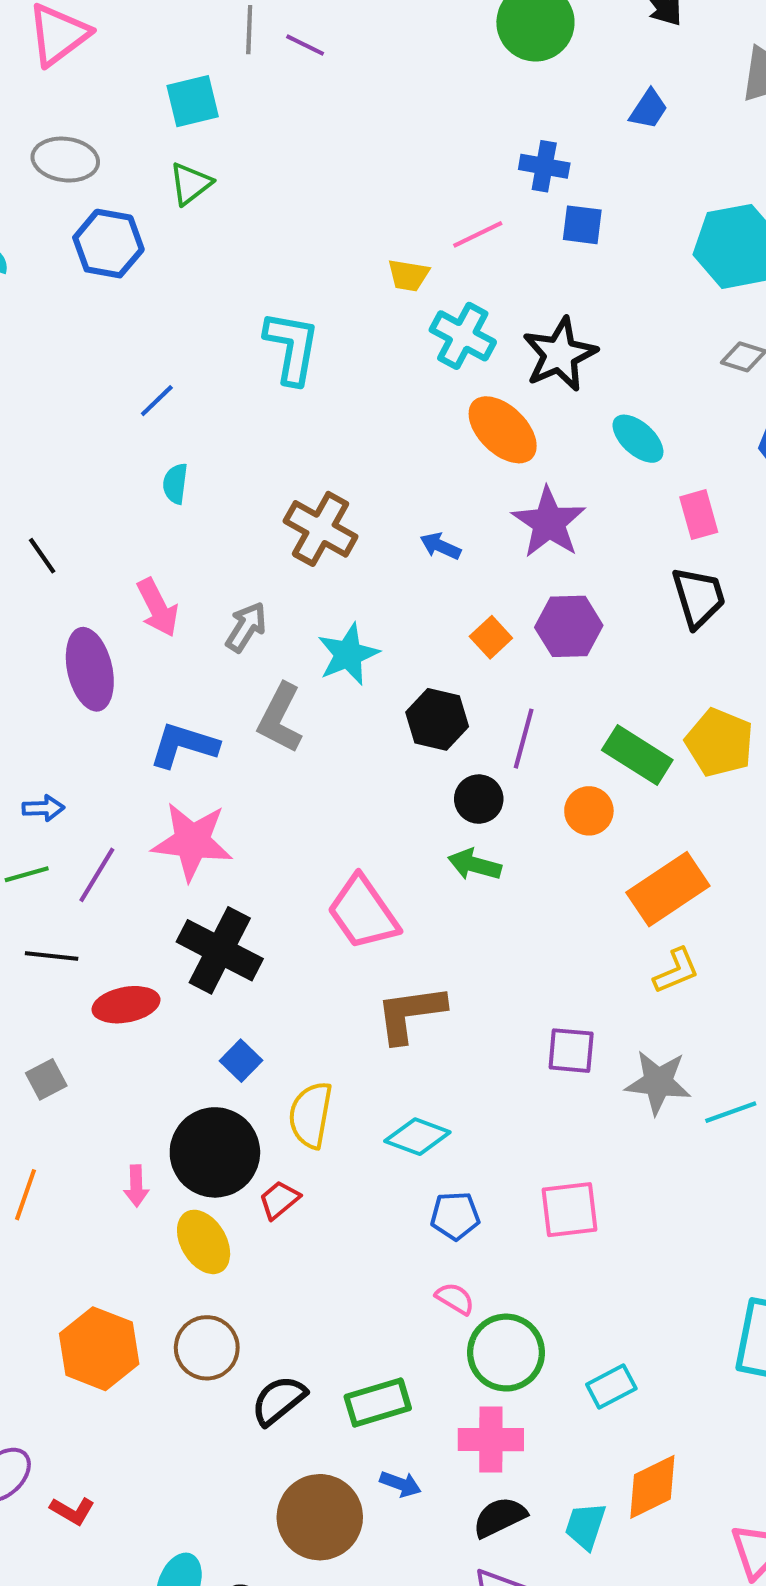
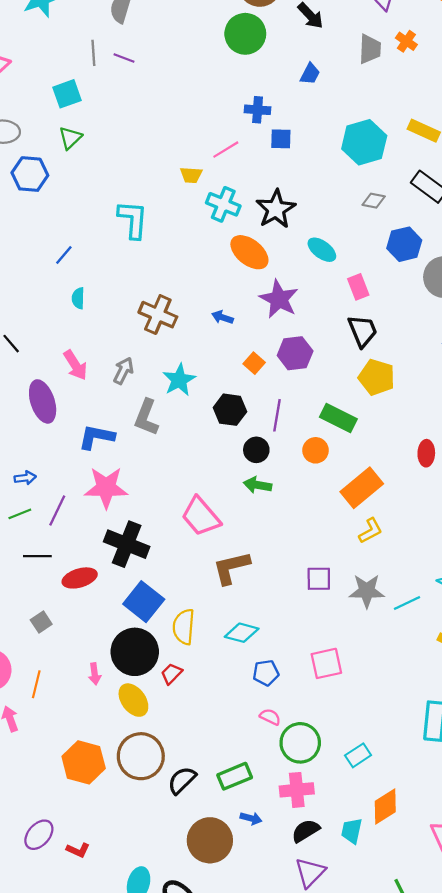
yellow pentagon: (720, 743) -> (377, 377), moved
blue square: (241, 1061) -> (144, 602), size x1.8
brown circle: (207, 1348) -> (141, 756), size x1.4

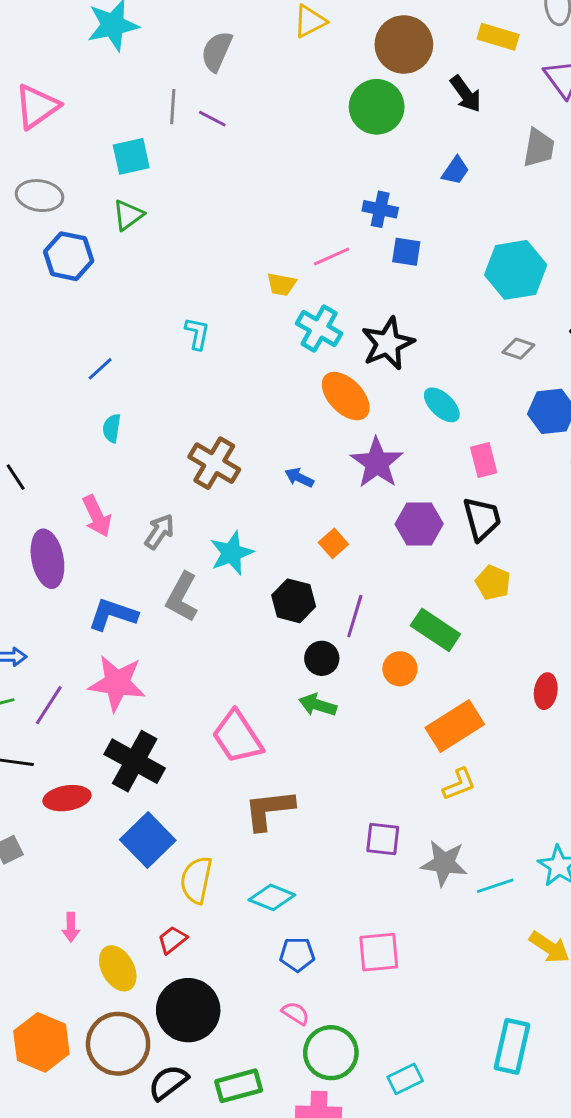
cyan L-shape: (133, 220) -> (197, 333), size x0.6
purple hexagon: (295, 353) -> (419, 524), moved
yellow pentagon: (377, 377) -> (493, 583), size x0.7
black circle: (135, 652) -> (188, 1010), moved

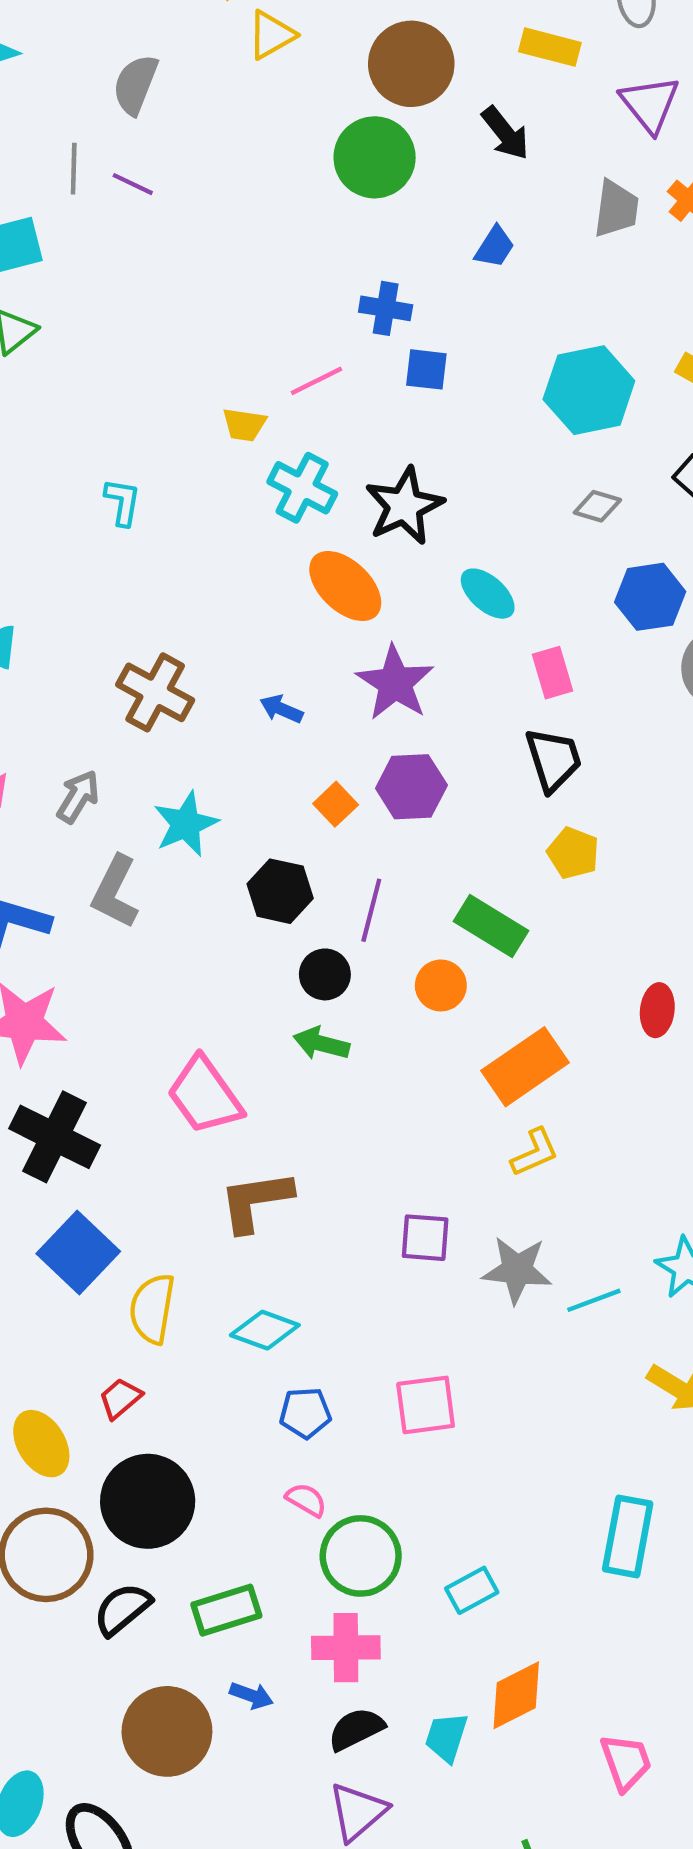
purple hexagon: (419, 524) -> (411, 787), moved

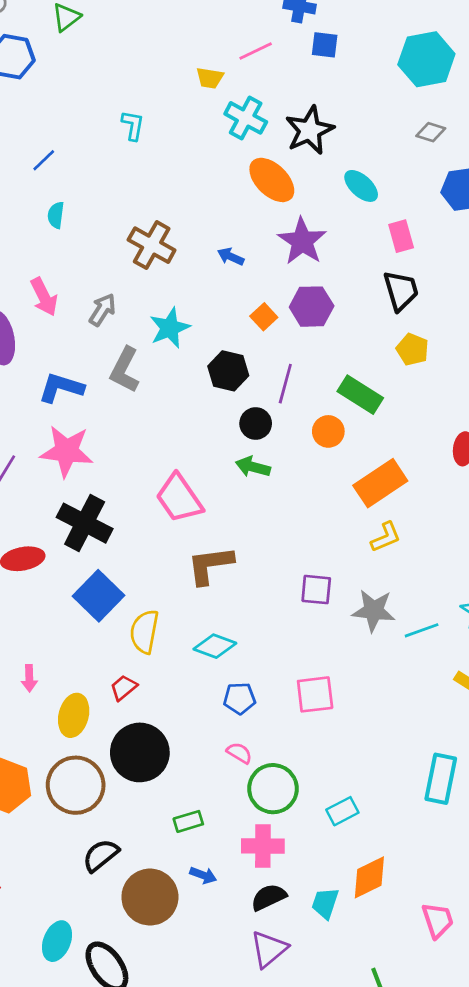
yellow ellipse: (41, 1444) -> (74, 715), turned 45
black semicircle: (122, 1609) -> (101, 855), moved
green rectangle: (226, 1610) -> (188, 821), size x0.7

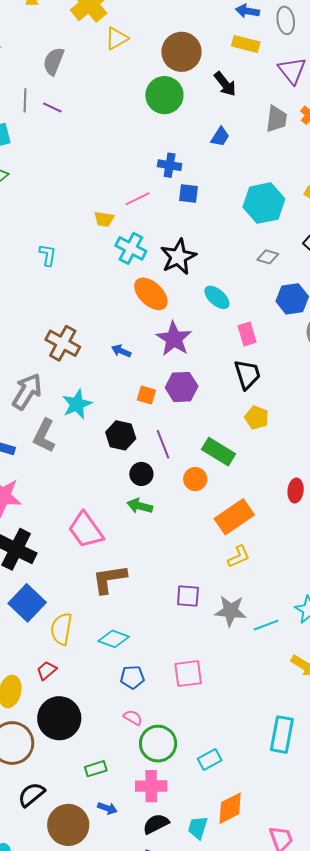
gray arrow: (102, 310) -> (27, 391), size x1.5
orange square: (264, 317) -> (146, 395), turned -30
purple line: (285, 384) -> (163, 444), turned -36

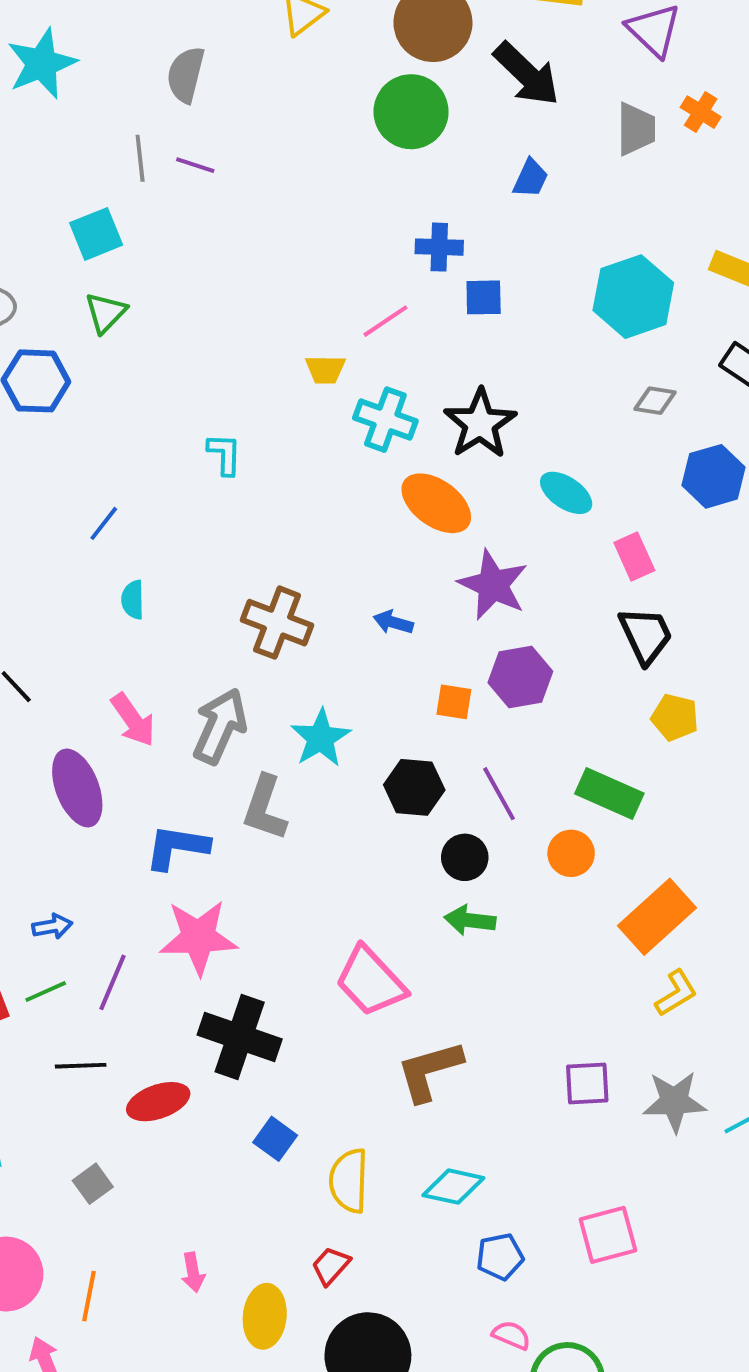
black arrow: (225, 84) -> (527, 74), size x1.4
blue square: (27, 603) -> (275, 1139), size x0.6

